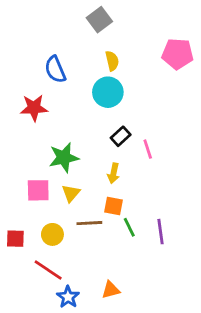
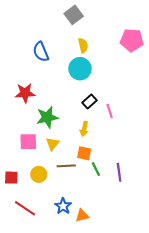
red star: (34, 108) -> (25, 93), moved
red line: (48, 270) -> (25, 208), moved
blue star: (68, 297) -> (63, 206), moved

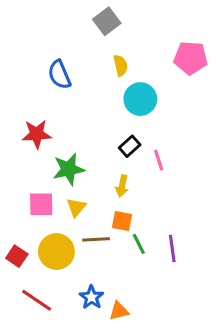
cyan circle: (80, 69) -> (140, 99), moved
yellow circle: (39, 174) -> (56, 252), size x1.5
red square: (11, 178) -> (17, 256), turned 32

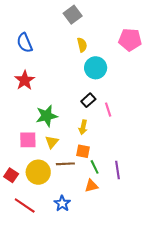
blue semicircle: (59, 75) -> (25, 43), moved
red star: (37, 134) -> (25, 80), moved, turned -30
orange triangle: (119, 311) -> (91, 186), moved

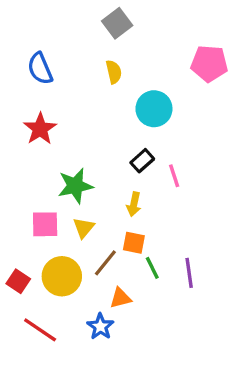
yellow semicircle: (82, 45) -> (114, 72), moved
brown line: (65, 164) -> (105, 263), turned -48
orange triangle: (91, 186) -> (120, 298), moved

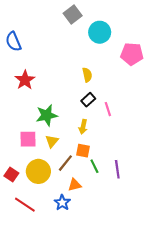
pink pentagon: (209, 63) -> (132, 54), moved
blue semicircle: (40, 69) -> (13, 42), moved
yellow semicircle: (114, 72) -> (87, 75), moved
cyan circle: (154, 109) -> (100, 32), moved

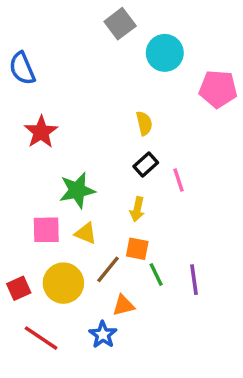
yellow triangle: (52, 141) -> (86, 233), turned -48
red square: (11, 175) -> (19, 288), turned 32

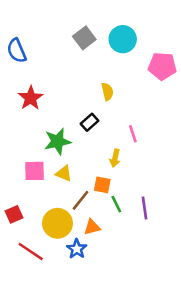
gray square: (120, 24) -> (84, 38), moved
black rectangle: (146, 165) -> (89, 122), moved
yellow arrow: (137, 209) -> (115, 158), moved
yellow circle: (63, 283) -> (57, 223), moved

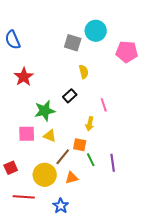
gray square: (84, 38) -> (73, 43), moved, turned -36
blue star: (77, 249) -> (61, 206), moved
red line: (31, 251) -> (24, 197), turned -30

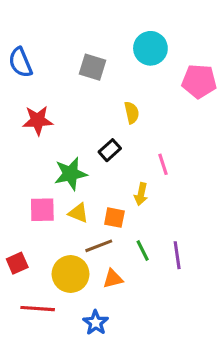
gray square: (73, 43) -> (92, 67), moved
red star: (24, 77) -> (38, 120), turned 30
orange square: (80, 145) -> (114, 218), moved
brown line: (63, 157) -> (99, 246), turned 30

